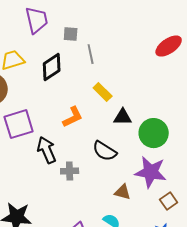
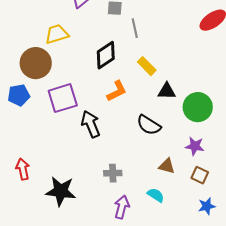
black diamond: (52, 67) -> (106, 55), moved
gray cross: (70, 171) -> (113, 173), moved
purple star: (151, 172) -> (195, 146), size x0.6
brown square: (169, 201) -> (200, 175), moved, turned -30

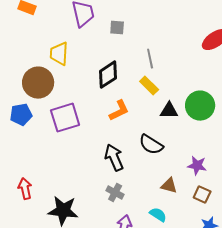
gray line: (135, 28) -> (150, 59), moved
yellow trapezoid: (57, 34) -> (59, 54), turned -70
green circle: (198, 107) -> (200, 106), moved
black arrow: (91, 124) -> (114, 158), moved
gray cross: (113, 173) -> (115, 193), turned 30

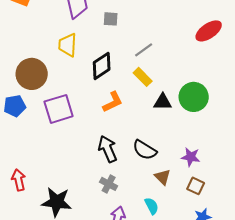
yellow trapezoid: (59, 54) -> (68, 45), moved
gray line: (150, 59) -> (144, 50), turned 66
black semicircle: (151, 145) -> (145, 150), moved
brown triangle: (169, 186) -> (163, 177), turned 30
cyan semicircle: (158, 215) -> (152, 206), turned 30

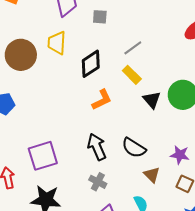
brown circle: (32, 74) -> (21, 55), moved
black triangle: (163, 102) -> (152, 100), turned 48
purple square: (59, 109) -> (43, 156), moved

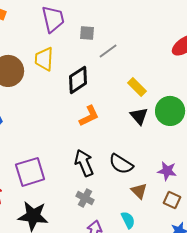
gray line: (133, 48) -> (108, 51), moved
yellow rectangle: (132, 75) -> (137, 87), moved

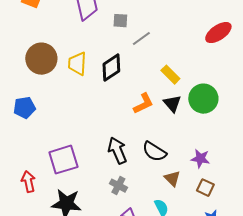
yellow trapezoid: (44, 59) -> (77, 64), moved
orange L-shape: (89, 116) -> (143, 104), moved

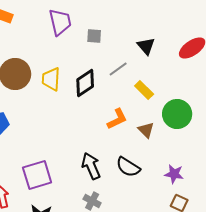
gray line: (141, 39) -> (118, 69), moved
black triangle: (172, 104) -> (146, 46), moved
brown triangle: (172, 179) -> (146, 130), moved

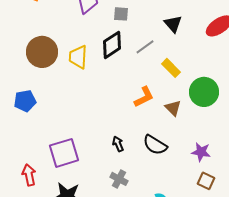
black diamond: (85, 83) -> (112, 45), moved
black arrow: (91, 166) -> (118, 144), size x0.6

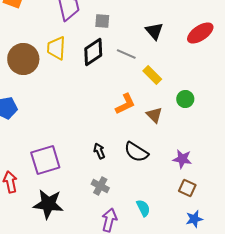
gray line: (145, 47) -> (126, 54), turned 60
yellow trapezoid: (78, 57) -> (56, 48), moved
green circle: (204, 92) -> (185, 99), size x0.6

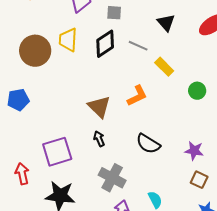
brown triangle: (154, 115) -> (99, 107), moved, size x1.4
black arrow: (99, 151) -> (99, 139), moved
gray cross: (100, 186) -> (112, 178), size x1.5

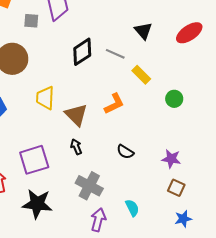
gray square: (114, 13) -> (31, 21), moved
yellow trapezoid: (68, 40) -> (45, 98), moved
black semicircle: (148, 144) -> (125, 152), size x0.7

